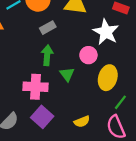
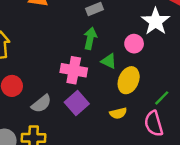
green triangle: (67, 74) -> (109, 61), turned -35
yellow ellipse: (108, 78) -> (129, 80), moved

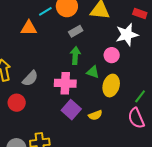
white star: (156, 21) -> (127, 35), turned 30
gray semicircle: (41, 104) -> (30, 78), moved
yellow semicircle: (118, 113) -> (95, 115), moved

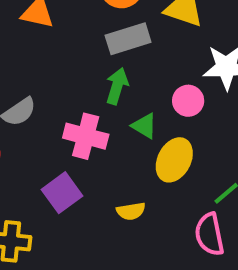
gray rectangle: (76, 31) -> (128, 39), size x1.5
purple square: (71, 110) -> (62, 193), moved

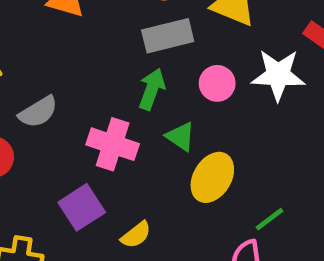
pink circle: (188, 101) -> (217, 83), moved
yellow semicircle: (131, 211) -> (136, 235), moved, turned -32

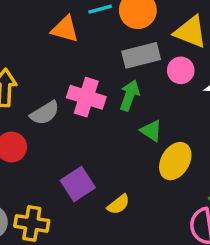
pink circle: (217, 83) -> (181, 70), moved
pink cross: (113, 144) -> (86, 97), moved

